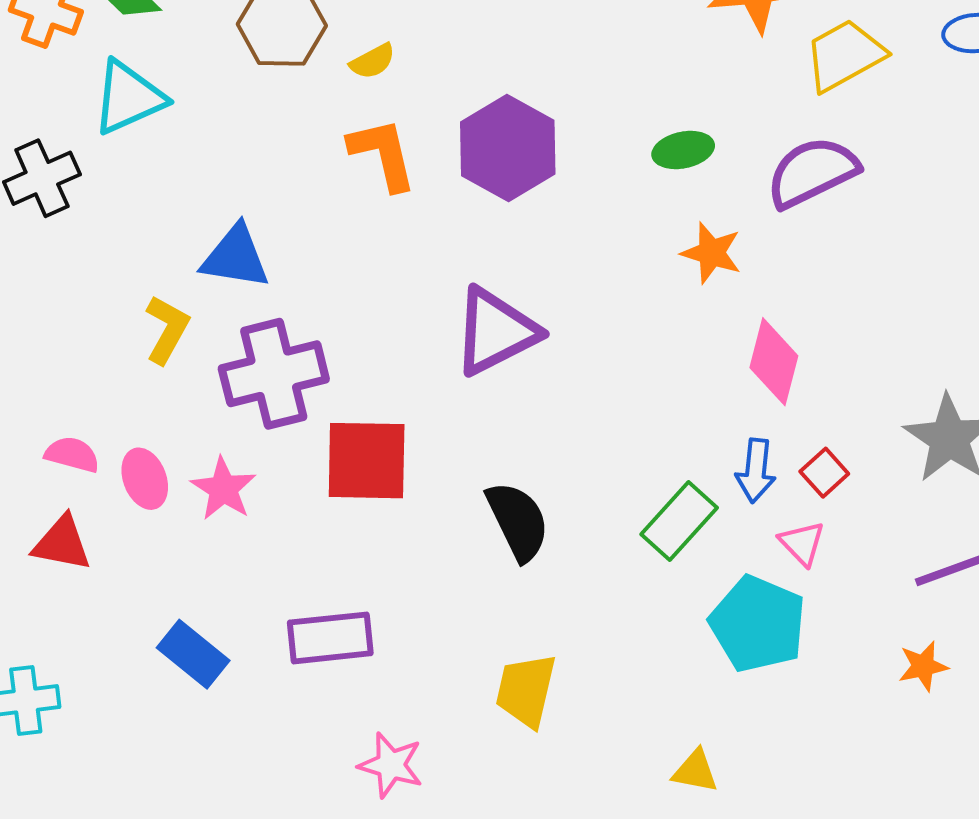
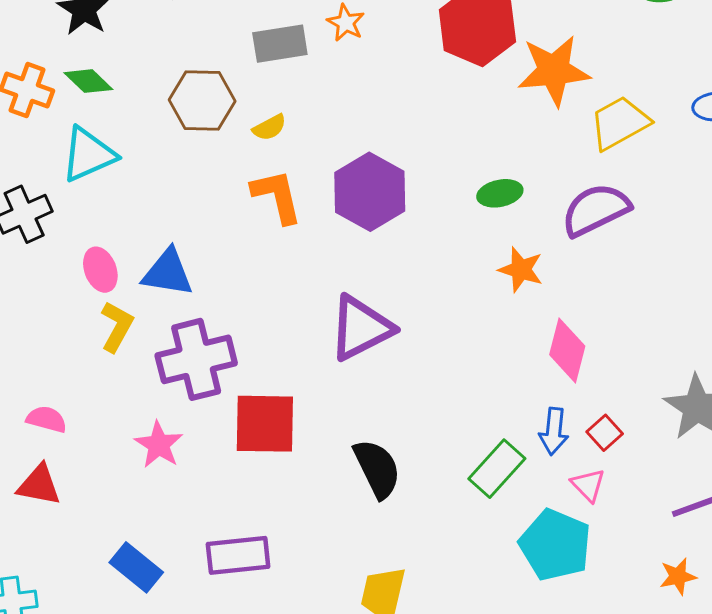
pink ellipse: (145, 479) -> (100, 270), moved

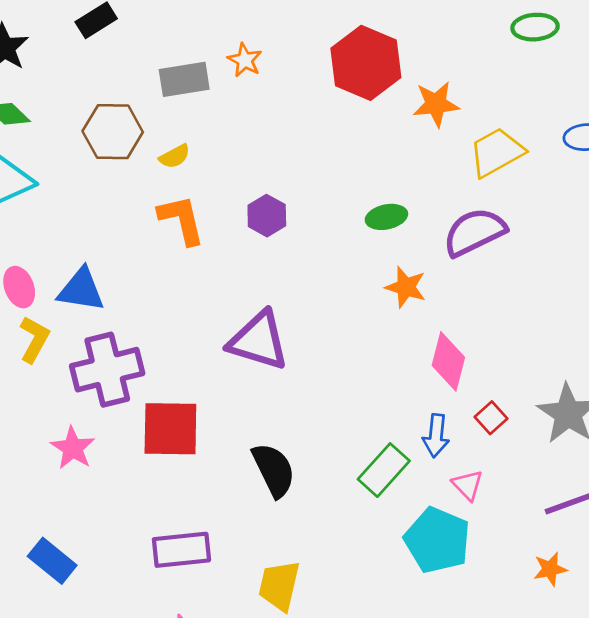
orange star: (554, 71) -> (436, 104), size x0.7
purple hexagon: (370, 192) -> (267, 216), size x0.6
purple triangle: (361, 328) -> (259, 341), turned 44
red square: (605, 433) -> (491, 418), moved
purple rectangle: (238, 555) -> (181, 550), moved

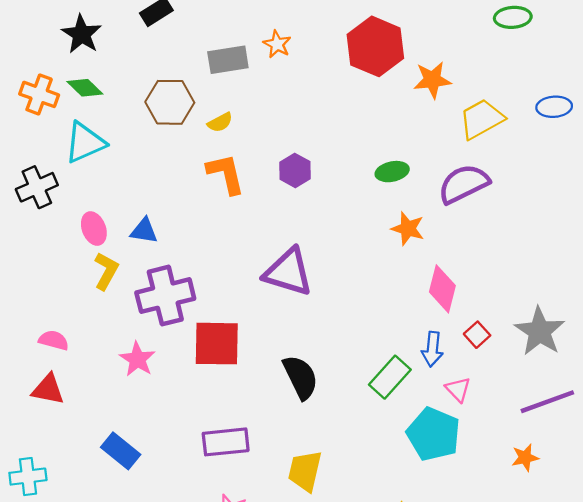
blue triangle: (81, 290) -> (144, 231), size x0.7

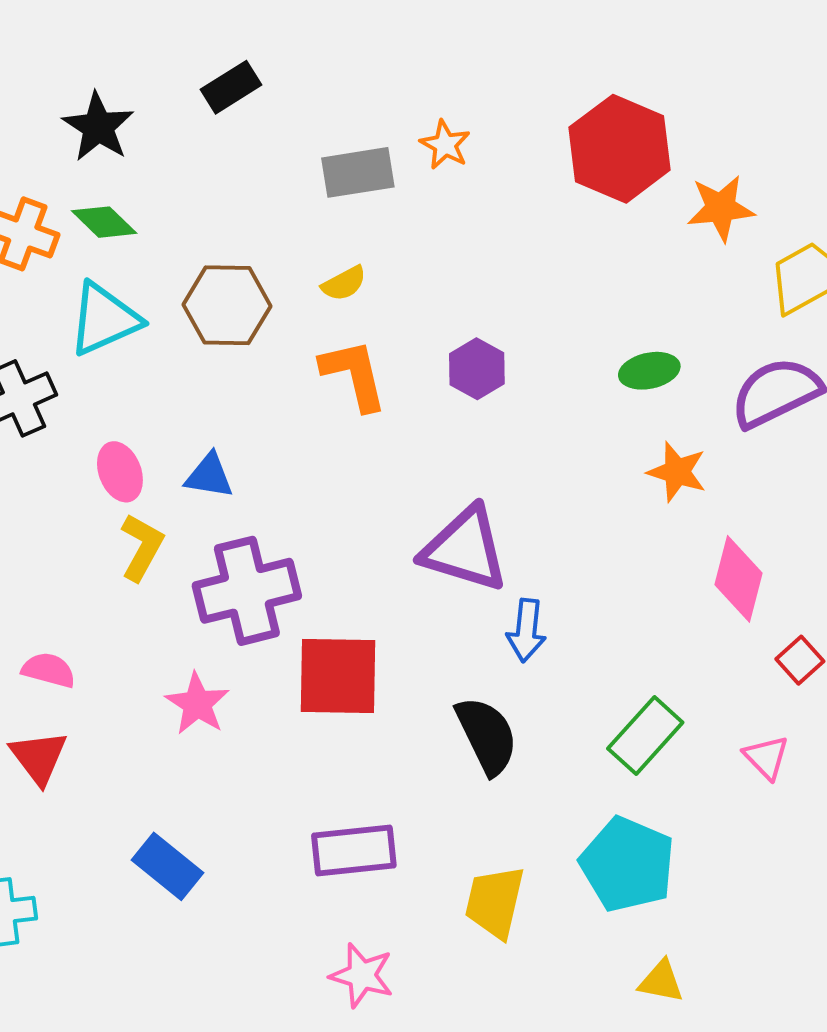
brown hexagon: (170, 102) -> (227, 305), moved
blue arrow: (432, 349) -> (526, 630), moved
red triangle: (48, 389) -> (39, 757), turned 42
cyan pentagon: (433, 434) -> (627, 864), moved

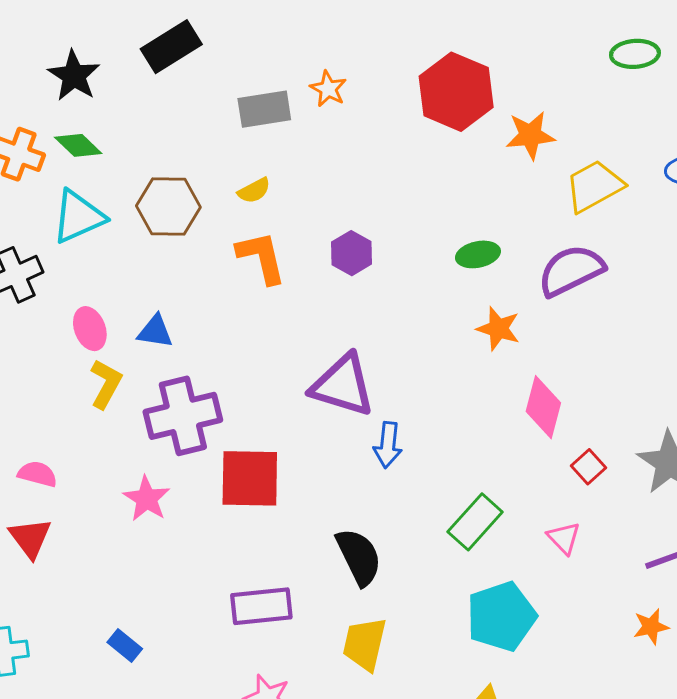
black rectangle: (231, 87) -> (171, 47), size x1.4
black semicircle: (487, 736) -> (359, 557), moved
cyan pentagon: (627, 864) -> (501, 616), moved, turned 30
blue rectangle: (168, 866) -> (125, 645), moved, size x0.7

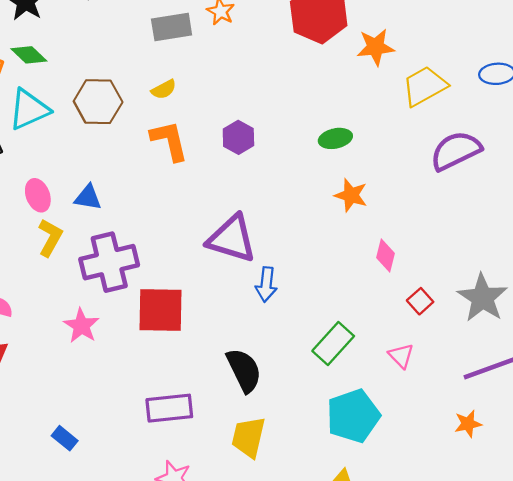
purple semicircle: (571, 270) -> (456, 151), moved
pink diamond: (543, 407) -> (386, 255), size x0.7

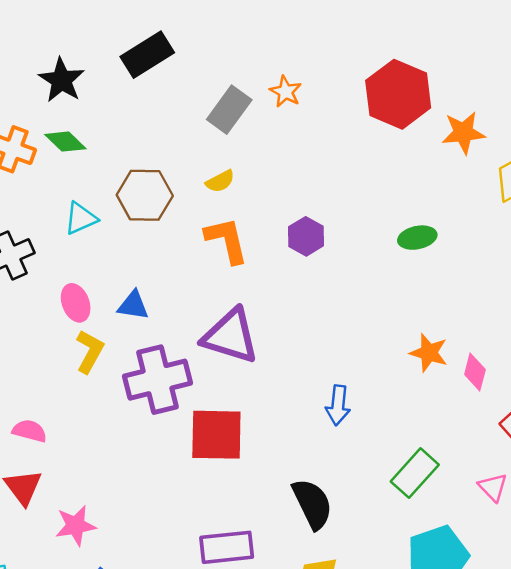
gray rectangle: (172, 27) -> (229, 110), turned -45
cyan triangle: (29, 109) -> (81, 218), moved, size x0.7
orange star: (351, 195) -> (429, 353), moved
purple triangle: (232, 239) -> (230, 336), moved
pink star: (81, 326) -> (76, 526), moved, turned 30

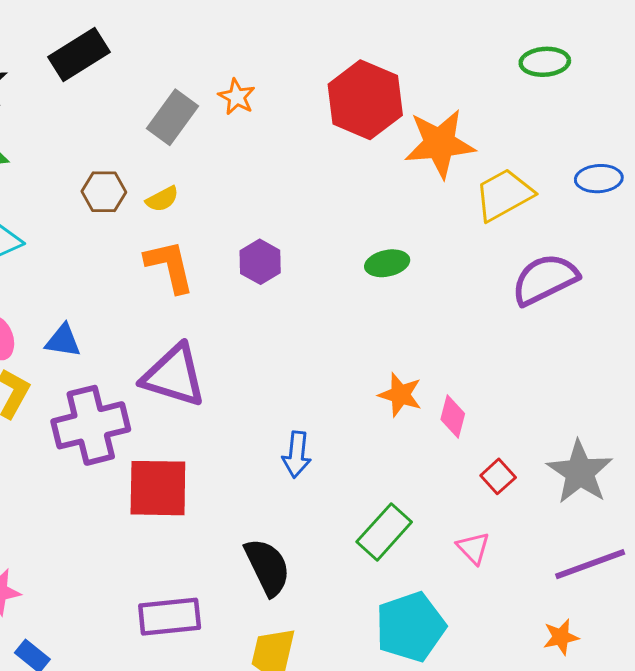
orange star: (463, 133) -> (440, 144), size x1.4
brown hexagon: (145, 195) -> (104, 192), moved, size x0.7

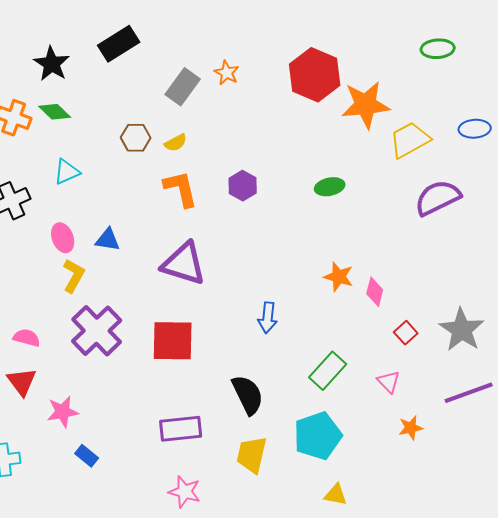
purple cross: (91, 425) -> (97, 331), moved, turned -30
cyan pentagon: (410, 627) -> (318, 436), moved
orange star: (561, 637) -> (411, 428), moved

